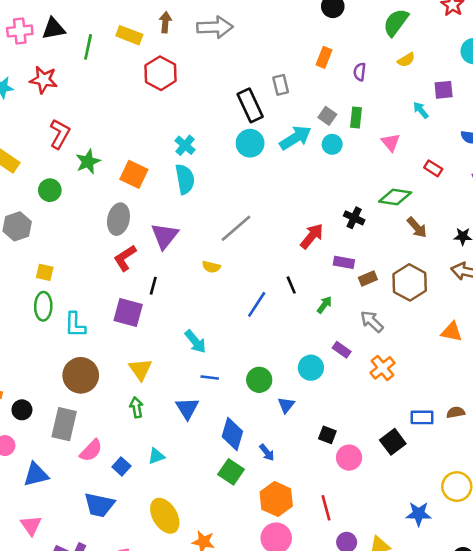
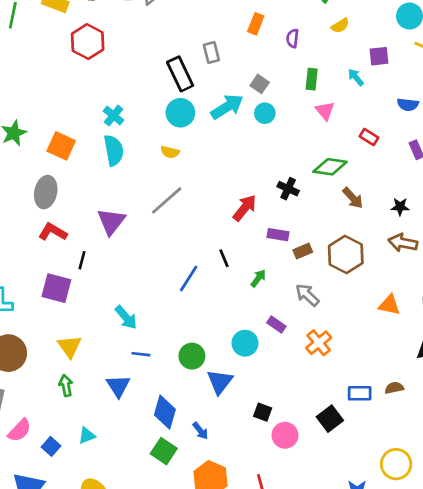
green rectangle: (356, 118) -> (312, 79), moved
purple triangle: (165, 236) -> (111, 221), moved
red L-shape: (125, 258) -> (53, 232), turned 64
yellow semicircle: (211, 267) -> (170, 152), moved
blue triangle: (286, 405) -> (220, 382), size x1.5

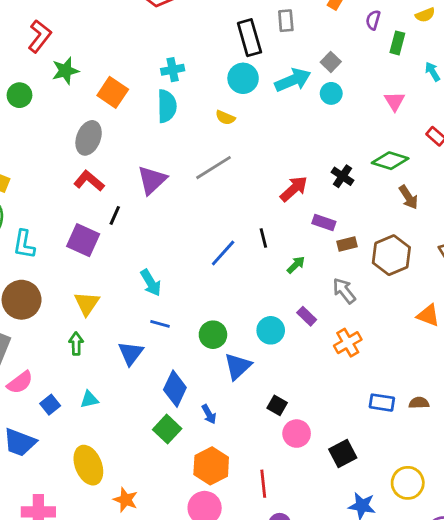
green rectangle: (312, 79) -> (397, 43), moved
cyan cross: (114, 116) -> (173, 70), turned 30
black square: (330, 419) -> (343, 453), moved

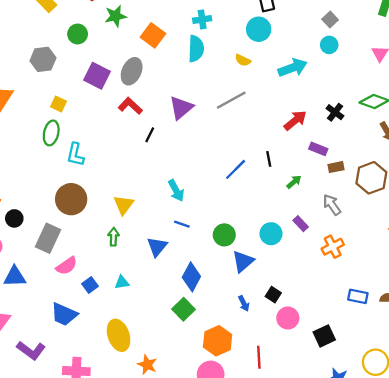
cyan arrow: (293, 80) -> (293, 68), moved
purple square: (83, 240) -> (97, 76), moved
blue arrow: (209, 414) -> (244, 303), moved

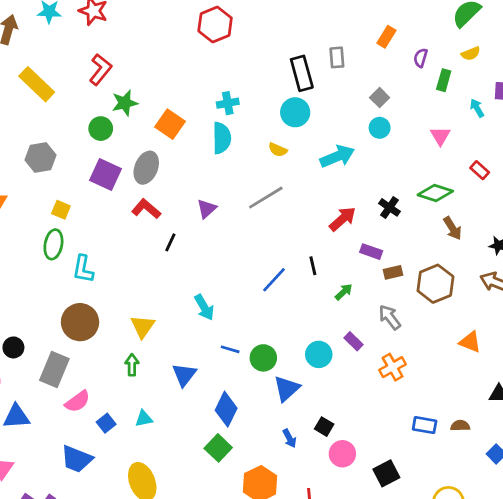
green circle: (78, 34) -> (101, 129), moved
purple triangle: (181, 108) -> (207, 209), size x0.7
blue line: (182, 224) -> (230, 349), moved

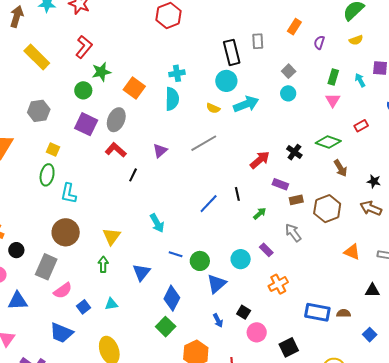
green rectangle: (444, 80) -> (333, 77), moved
cyan arrow: (337, 156) -> (246, 104), moved
red rectangle: (480, 170) -> (361, 126), turned -72
orange cross: (393, 367) -> (278, 284), moved
blue rectangle: (425, 425) -> (317, 312), size x1.4

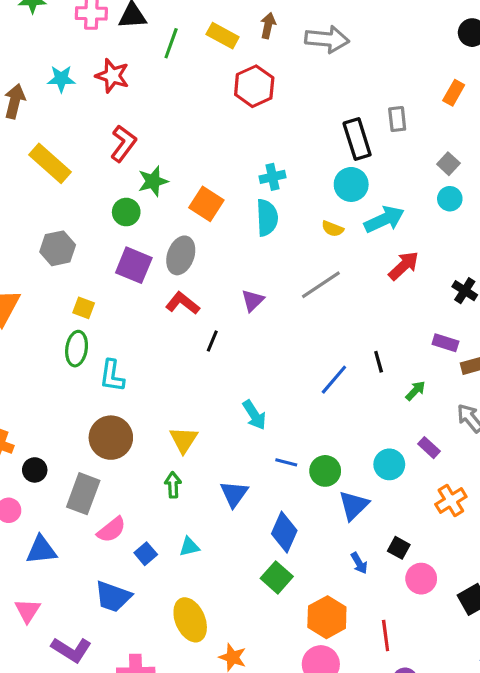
red arrow: (260, 160) -> (404, 266), moved

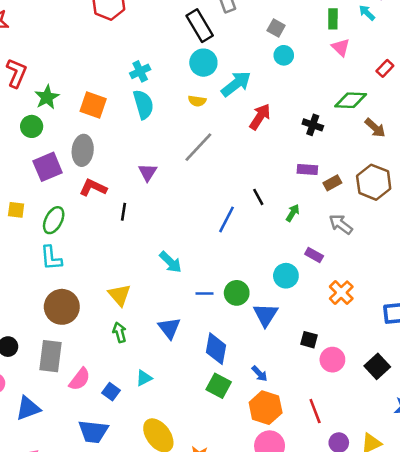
purple square: (134, 265) -> (48, 167), turned -32
green ellipse: (77, 349) -> (54, 220), moved, turned 32
blue arrow: (359, 563) -> (260, 374), moved

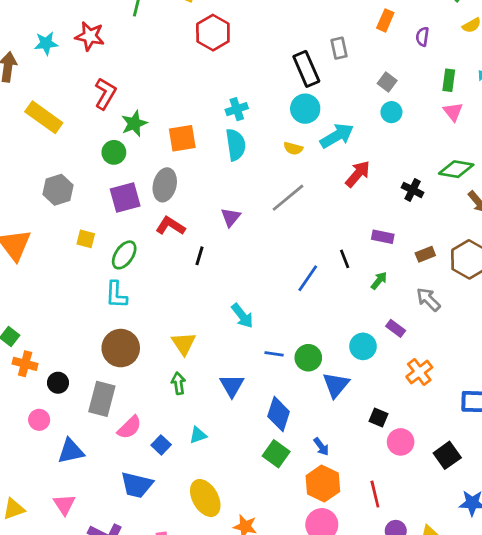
orange square: (93, 105) -> (182, 138), turned -36
purple rectangle: (307, 169) -> (383, 237), moved

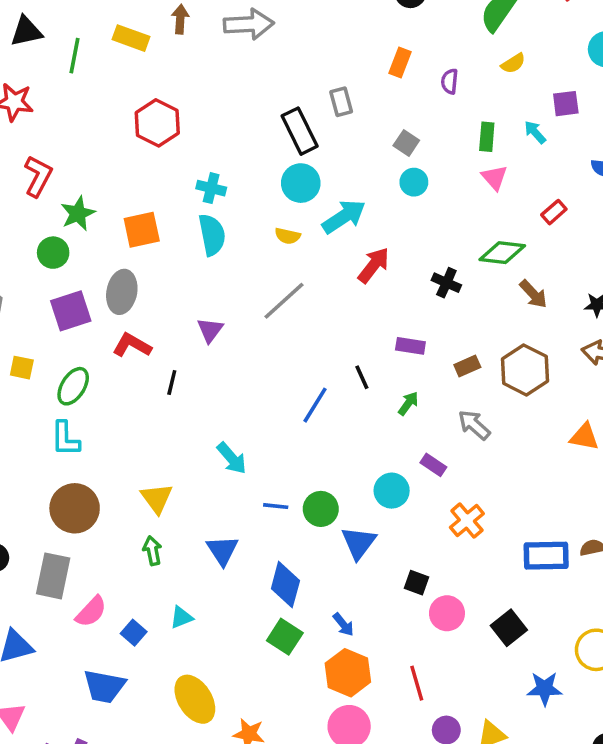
red hexagon: (213, 33) -> (157, 123), moved
cyan cross: (237, 109) -> (211, 188), turned 35

